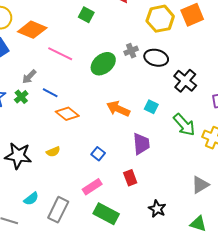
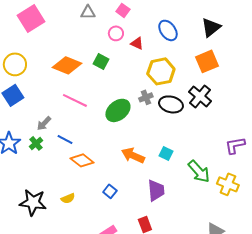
yellow hexagon: (160, 19) -> (161, 71), moved
orange diamond: (32, 30) -> (67, 65), moved
black cross: (185, 81) -> (200, 96), moved
blue square: (98, 154) -> (110, 191), moved

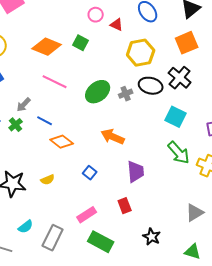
gray cross: (146, 97) -> (126, 94), moved
cyan square: (166, 153) -> (176, 117), moved, size x1.5

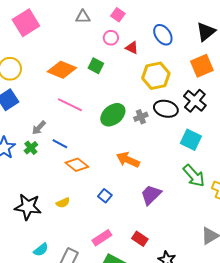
purple trapezoid: (136, 172) -> (151, 195), turned -130
red rectangle: (125, 206) -> (140, 239), moved, turned -35

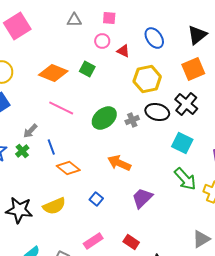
pink square: (118, 15) -> (109, 18), turned -32
blue line: (60, 144) -> (51, 147), turned 42
yellow semicircle: (63, 203) -> (54, 206), size x1.6

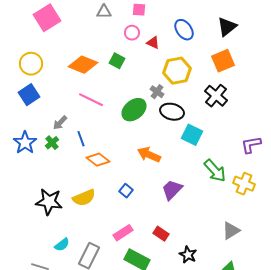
black ellipse: (157, 112) -> (172, 112), moved
gray cross: (132, 120) -> (157, 92), moved, turned -32
cyan square: (182, 143) -> (192, 135), moved

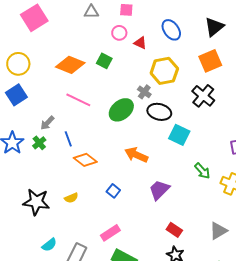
green arrow: (215, 171) -> (202, 171), size x0.7
yellow semicircle: (84, 198) -> (71, 198), size x0.6
red rectangle: (161, 234) -> (174, 230), moved

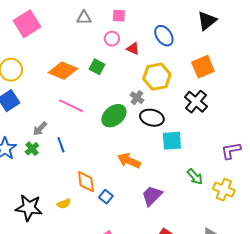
black triangle: (214, 27) -> (207, 21), moved
cyan square: (179, 135) -> (172, 141), turned -30
orange diamond: (85, 160) -> (86, 182), moved, turned 45

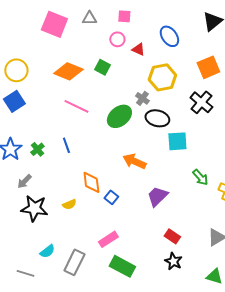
pink square: (27, 24) -> (54, 24), moved, turned -36
gray arrow: (40, 129) -> (24, 181), moved

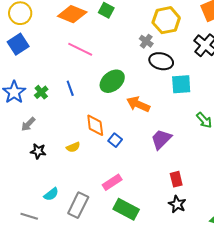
green ellipse: (119, 116) -> (112, 81), moved
black star: (34, 208) -> (38, 151), size x0.6
red rectangle: (172, 236) -> (176, 179), turned 42

